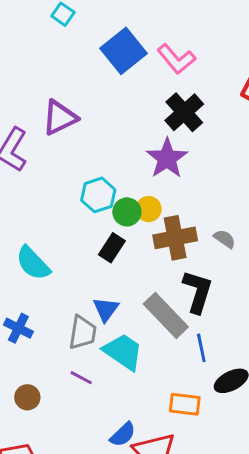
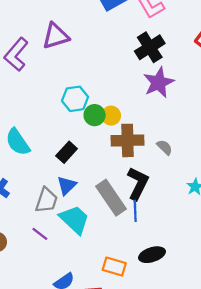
purple star: (167, 158) -> (159, 82), moved
black rectangle: (112, 248) -> (67, 152), moved
blue line: (201, 348) -> (135, 211), moved

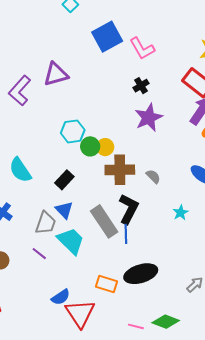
black cross: (150, 47) -> (141, 86), size x0.6
blue triangle: (67, 186) -> (64, 210), turned -30
black ellipse: (152, 255) -> (141, 274), size x1.4

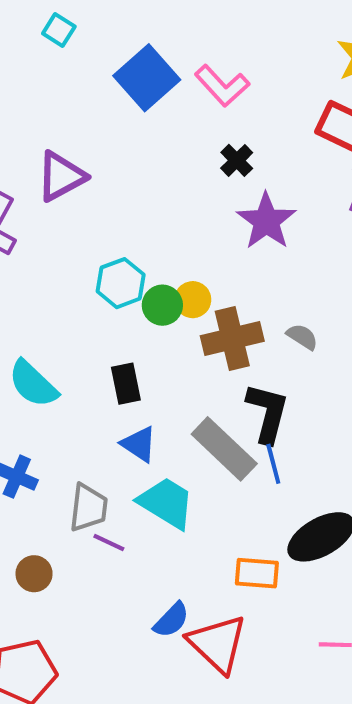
black rectangle: (64, 180) -> (126, 384), turned -42
gray trapezoid: (46, 223) -> (88, 508), moved

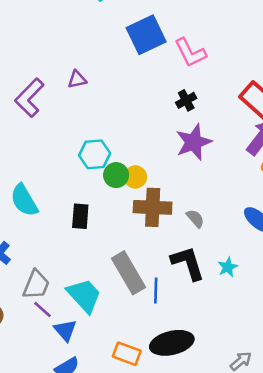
purple triangle: (61, 176) -> (77, 79), size x0.6
black L-shape: (268, 413) -> (188, 263), moved, turned -48
blue triangle: (139, 444) -> (65, 330), moved

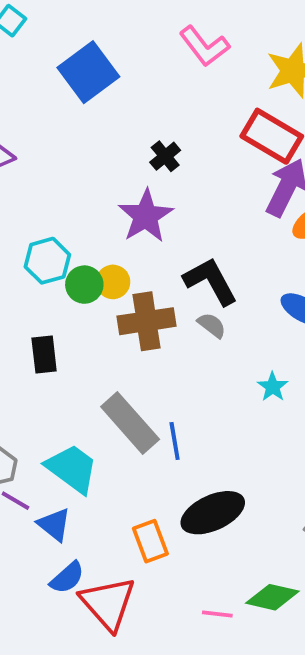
pink L-shape: (190, 53) -> (204, 46), moved
purple star: (194, 142) -> (146, 216), moved
black L-shape: (188, 263) -> (211, 281), moved
orange rectangle: (127, 354) -> (150, 541), turned 60

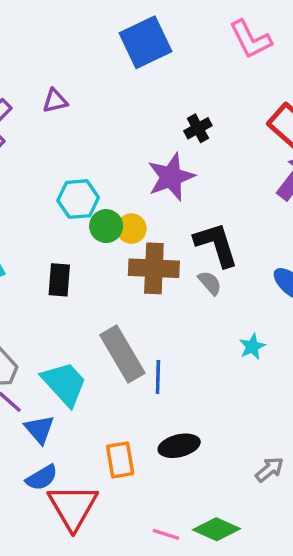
black ellipse: (213, 513) -> (179, 446), size x0.7

